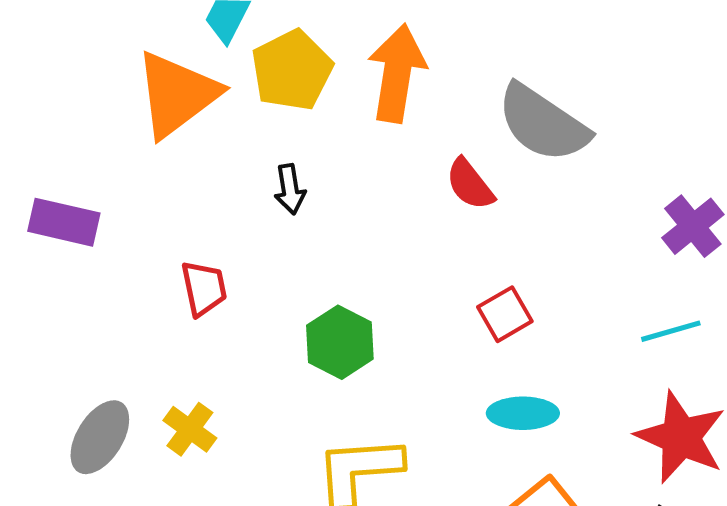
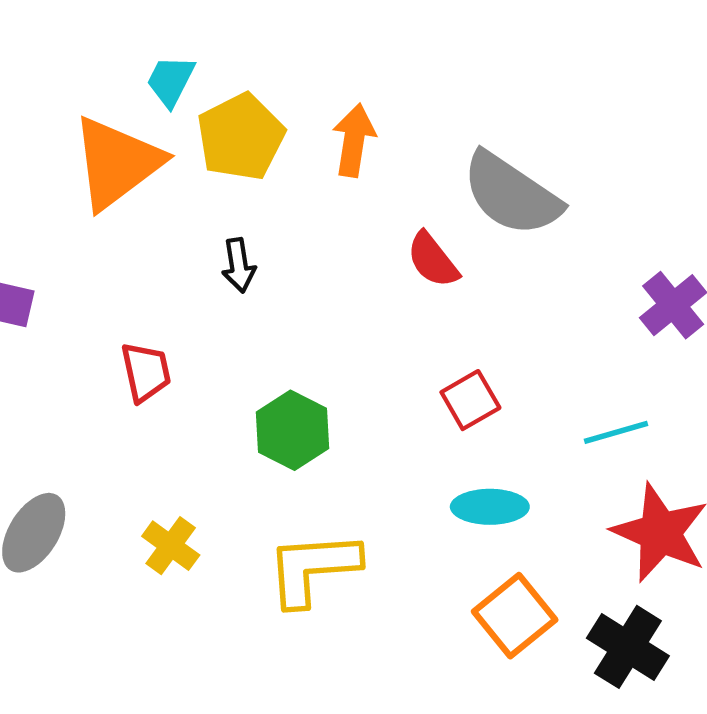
orange arrow: (397, 73) -> (354, 140), size x0.7
cyan line: (671, 331) -> (616, 432), moved
yellow cross: (190, 429) -> (171, 546), moved

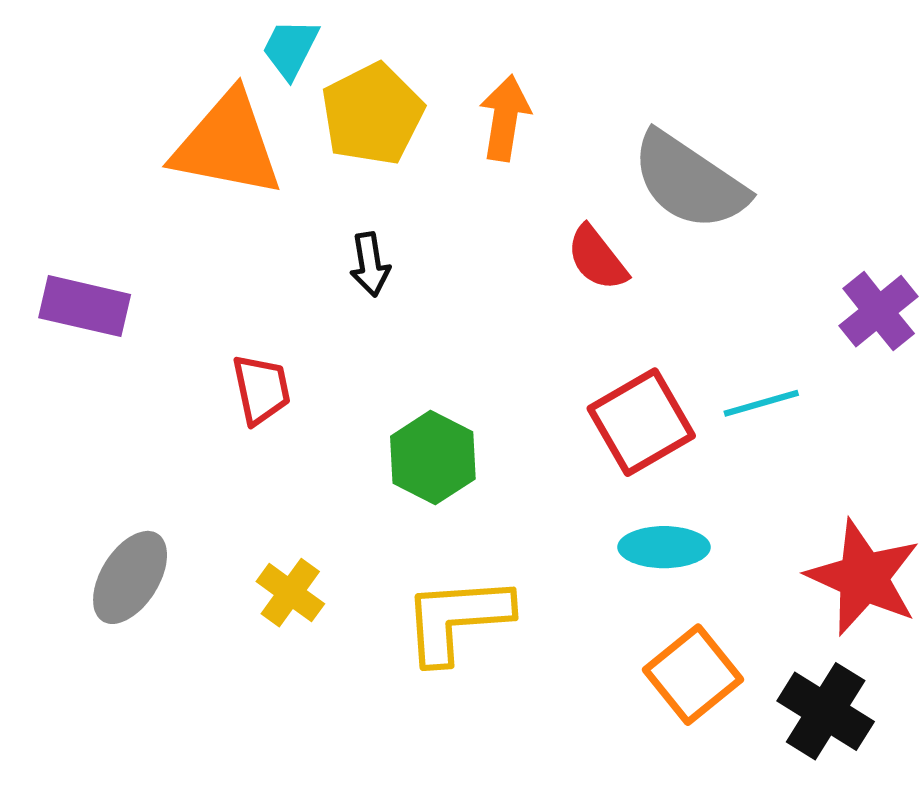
orange triangle: (117, 163) -> (227, 144), turned 48
red square: (470, 400) -> (641, 422), size x1.5
cyan line: (616, 432) -> (761, 403), moved

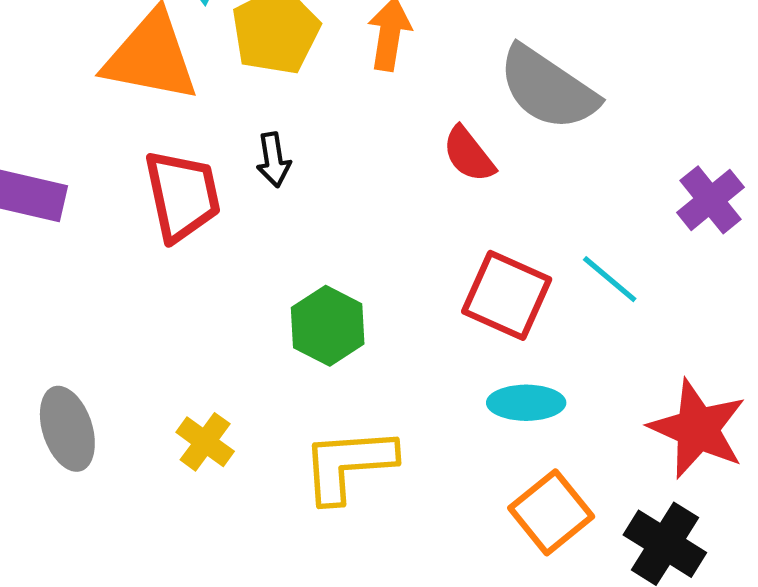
red trapezoid: (261, 389) -> (182, 196), moved, size x1.5
cyan line: (761, 403) -> (610, 279), turned 56
red square: (641, 422) -> (507, 295), turned -36
gray ellipse: (130, 577) -> (67, 429), turned -50

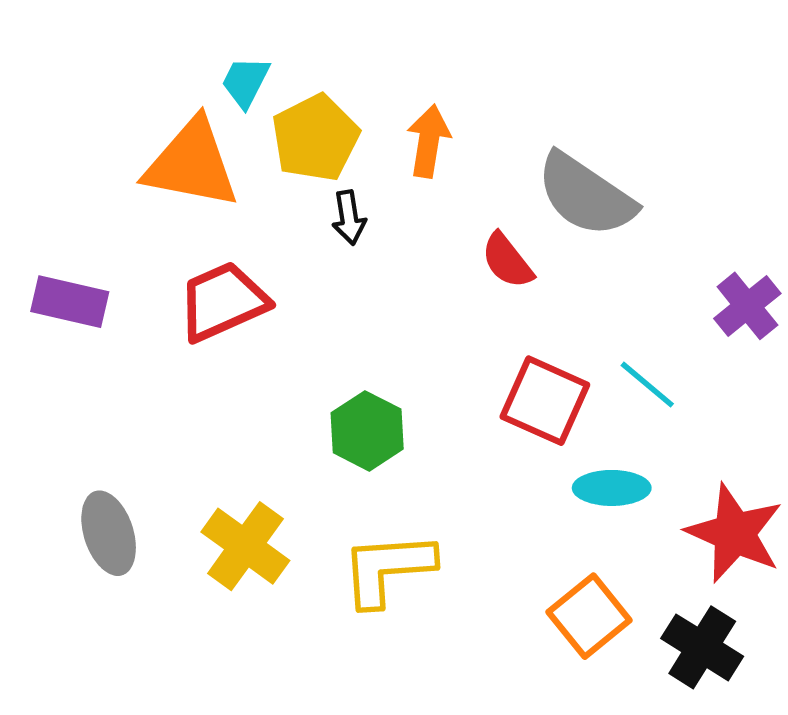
black arrow: (273, 160) -> (349, 218), moved
red trapezoid: (182, 196) -> (223, 302), turned -102
cyan ellipse: (526, 403) -> (612, 488), moved
yellow cross: (205, 442) -> (245, 546), size x1.5

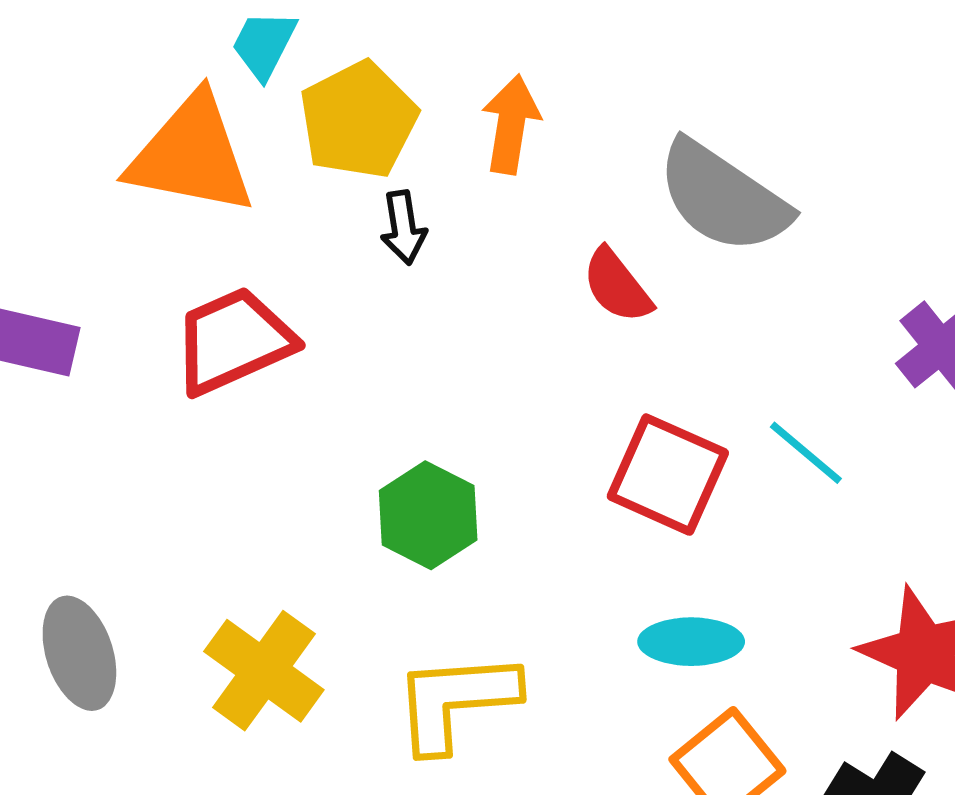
cyan ellipse: (612, 488) -> (691, 642), moved

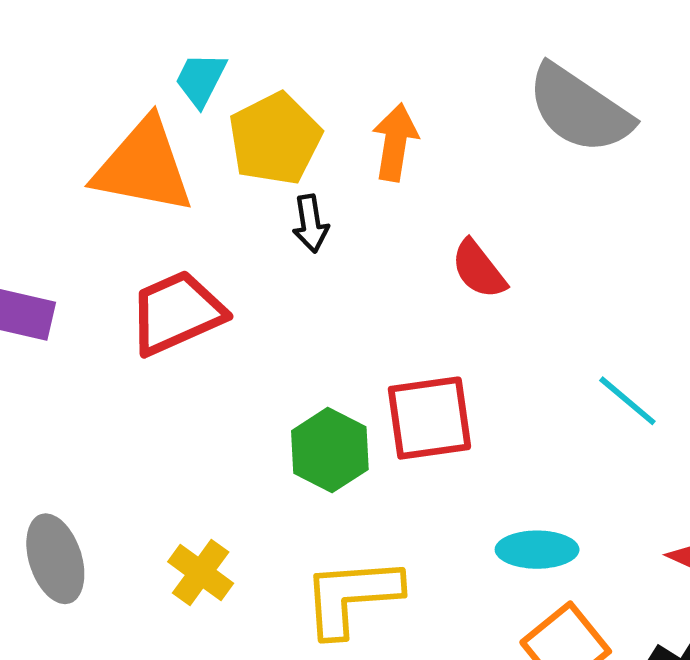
gray semicircle: (723, 197) -> (579, 109), moved
red square: (668, 475) -> (429, 418), moved, turned -32
yellow cross: (264, 671) -> (201, 572), size x0.7

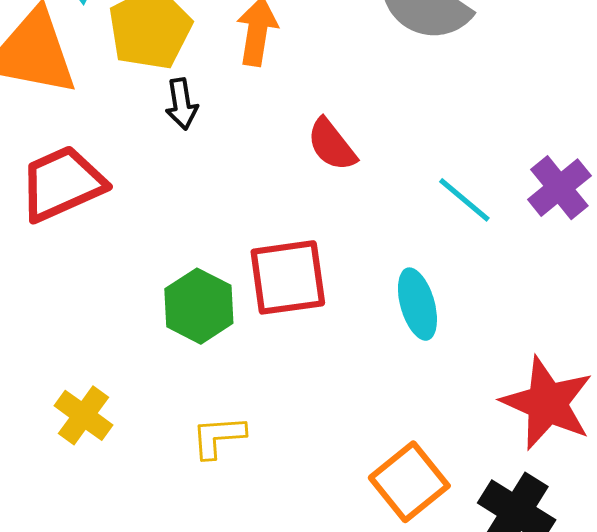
cyan line: (627, 401) -> (464, 200), moved
cyan ellipse: (537, 550) -> (417, 304), moved, turned 74
yellow L-shape: (352, 597) -> (218, 437), size x0.6

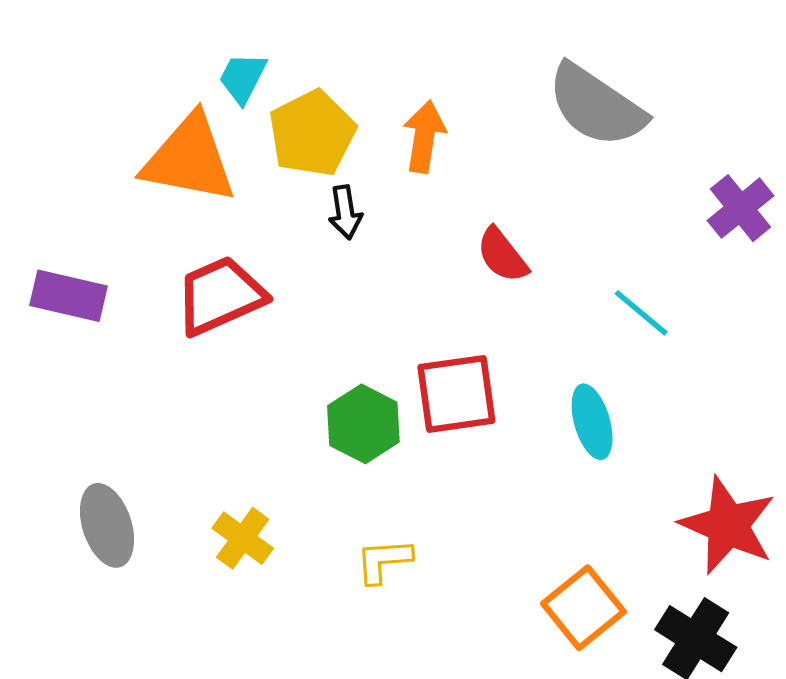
purple cross: (559, 188) -> (741, 208), moved

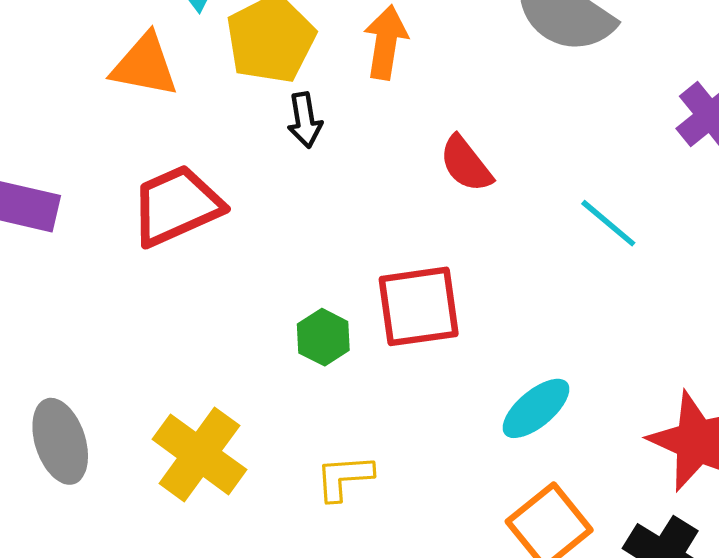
orange triangle: (189, 159) -> (145, 65), size x0.7
cyan ellipse: (592, 422) -> (536, 408), moved, turned 66
green hexagon: (363, 424) -> (323, 337), size x0.7
yellow cross: (243, 538) -> (199, 454), size x1.5

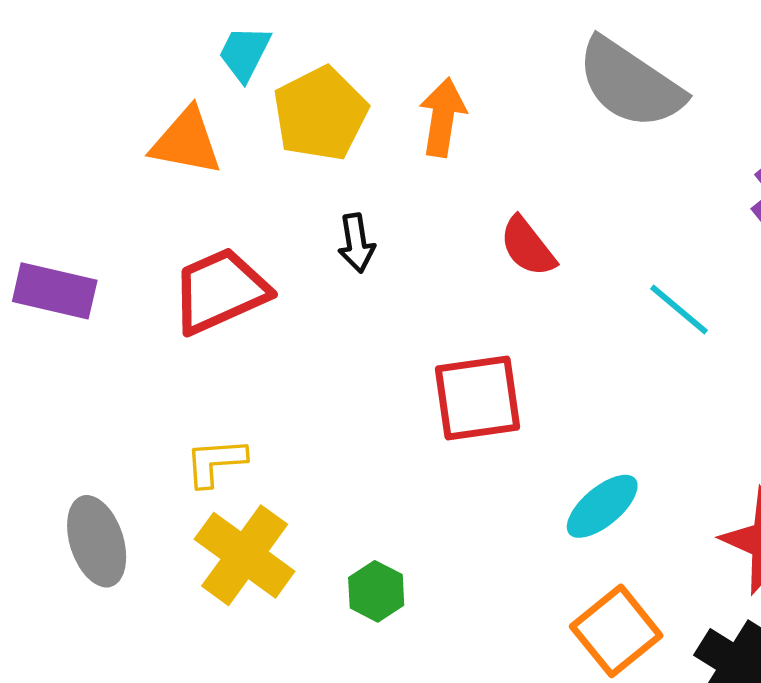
black arrow: (305, 120) -> (356, 243), moved
green hexagon: (323, 337) -> (376, 591), moved
yellow L-shape: (344, 477) -> (215, 462), moved

